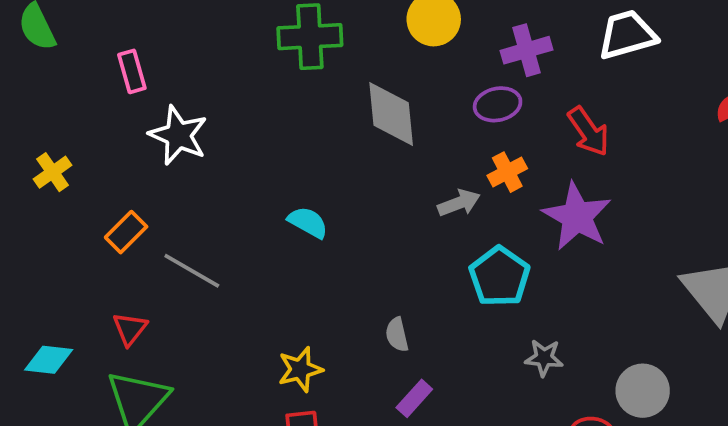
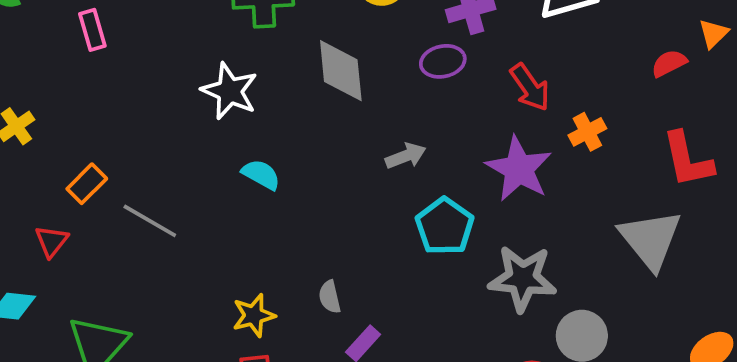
white star: (178, 135) -> (230, 91), moved
orange cross: (507, 172) -> (587, 132), moved
red triangle: (130, 329) -> (52, 241), moved
gray semicircle: (397, 335) -> (330, 297), moved
gray star: (544, 358) -> (523, 278), moved, size x1.8

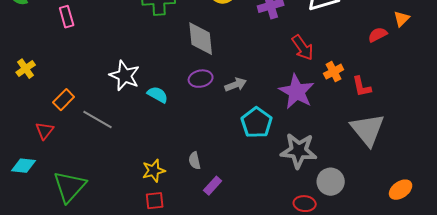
purple ellipse: (443, 61) -> (201, 79), moved
white star: (230, 91) -> (125, 76), moved
red L-shape: (688, 160) -> (362, 87), moved, size x0.7

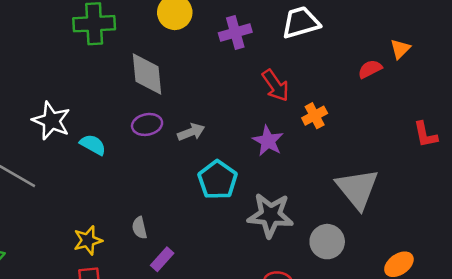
red L-shape: (362, 87) -> (425, 135), moved
purple star: (297, 92) -> (268, 141), size x0.7
gray circle: (331, 182) -> (327, 242), moved

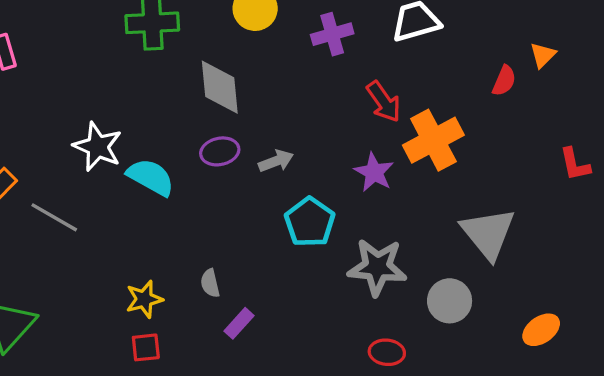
red semicircle: (370, 69) -> (504, 81), turned 140
orange cross: (315, 116) -> (433, 140), size x1.8
cyan semicircle: (93, 145) -> (151, 177), size x1.4

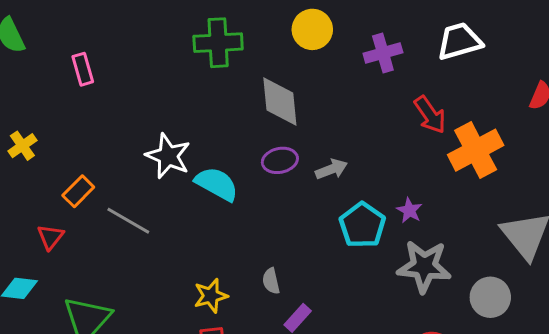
purple star: (374, 172) -> (409, 210), moved, size x0.7

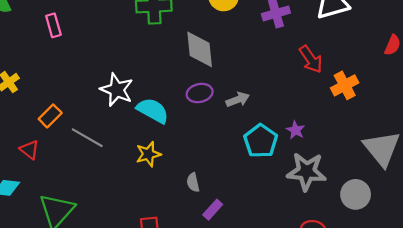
orange cross: (476, 150) -> (345, 85), size x0.7
red triangle: (50, 237) -> (29, 150), turned -30
yellow star: (211, 296) -> (148, 154), moved

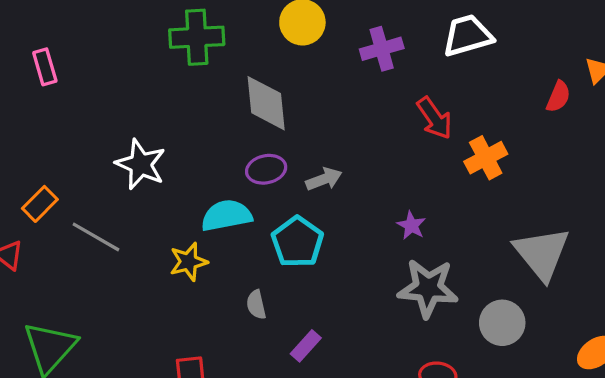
cyan semicircle: (153, 110) -> (226, 215), moved, turned -40
cyan pentagon: (261, 141) -> (297, 242), moved
purple rectangle: (213, 210) -> (306, 346), moved

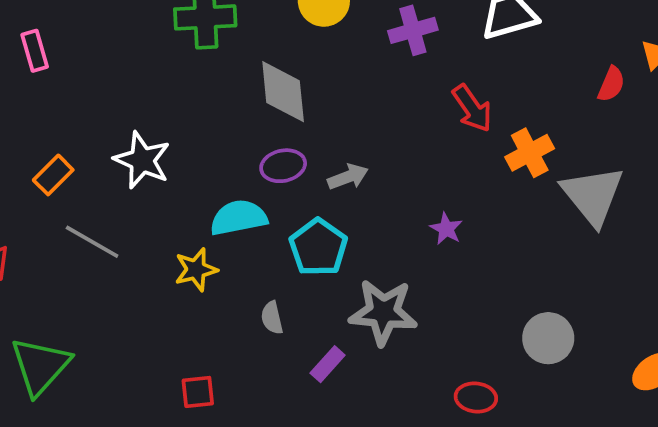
orange rectangle: (40, 204) -> (53, 175), moved
gray triangle: (542, 253) -> (593, 195), moved
gray star: (428, 288) -> (383, 312), moved

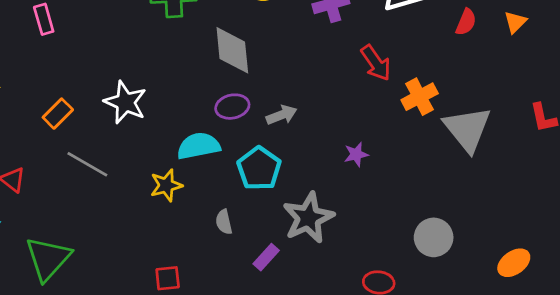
red semicircle: (611, 84) -> (466, 22), moved
purple star: (446, 229) -> (356, 154), turned 30
gray star: (383, 312) -> (308, 218), turned -30

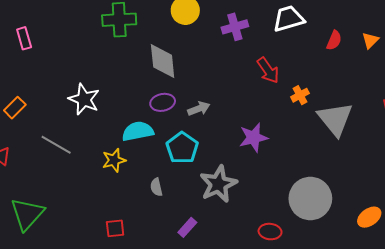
orange cross: (420, 97) -> (300, 95), size x0.7
orange rectangle: (58, 114) -> (15, 108), moved
purple star: (356, 154) -> (253, 138), size x1.6
gray circle: (434, 237) -> (310, 198), size x1.5
purple rectangle: (266, 257) -> (187, 227), moved

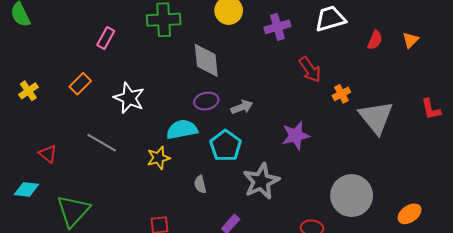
pink rectangle: (24, 38) -> (106, 38), moved, turned 45
orange rectangle: (15, 108) -> (80, 84), moved

